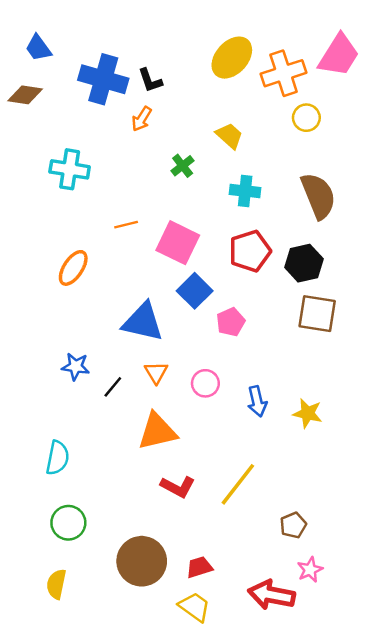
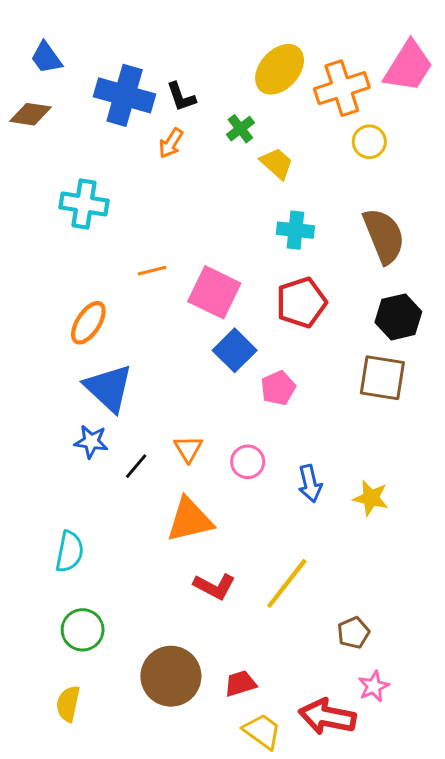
green cross: (183, 166) -> (240, 129), moved
black hexagon: (304, 263) -> (398, 317), moved
blue triangle: (143, 322) -> (109, 388), moved, turned 30
yellow trapezoid: (195, 607) -> (262, 731), moved

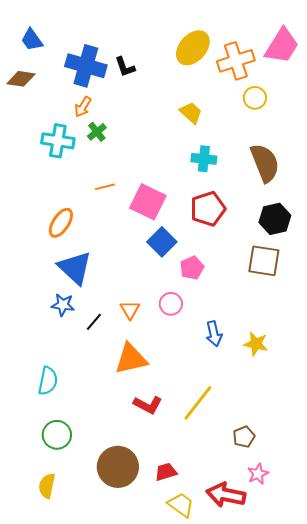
green cross: (240, 129) -> (97, 132), moved
orange arrow: (171, 143) -> (83, 107), moved
pink circle: (248, 462) -> (171, 304), moved

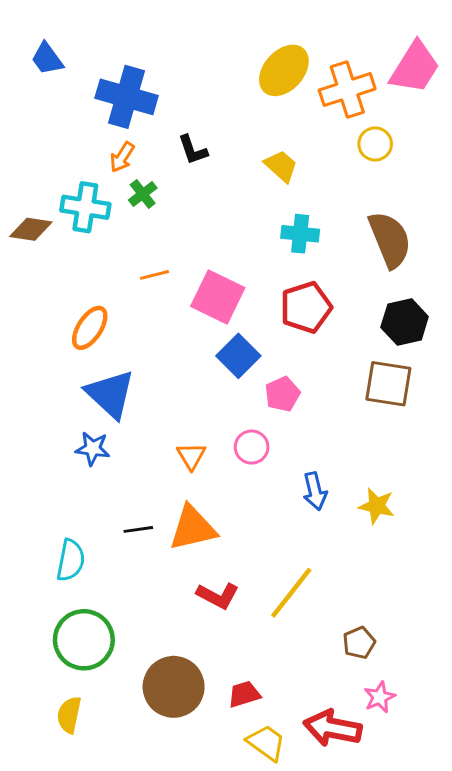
black L-shape: (125, 67) -> (193, 150), moved
brown diamond: (21, 79) -> (31, 229), moved
black line: (94, 322) -> (138, 529), moved, turned 42
green circle: (57, 435) -> (84, 640), size x1.4

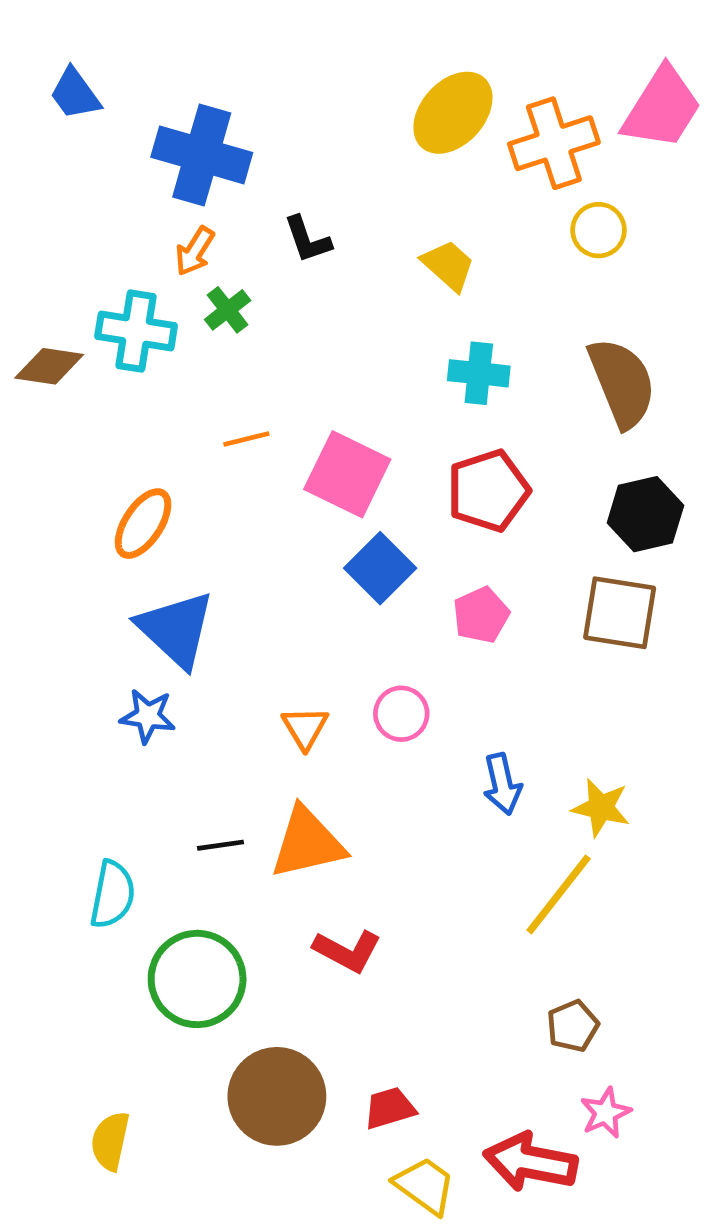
pink pentagon: (282, 394) -> (481, 615), moved
yellow line: (291, 593) -> (559, 894), moved
green circle: (84, 640) -> (197, 979), moved

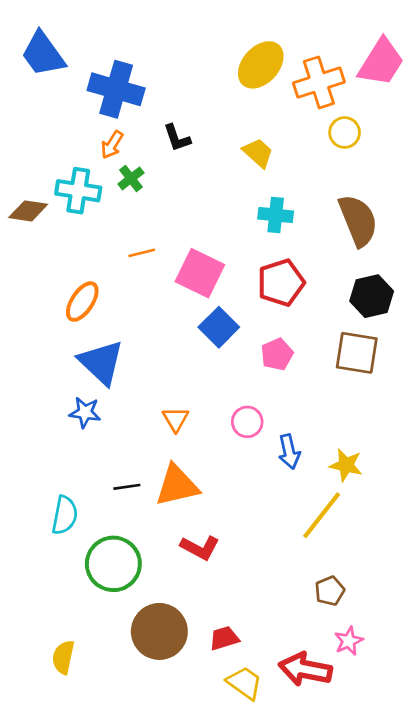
blue trapezoid: (75, 94) -> (43, 54), size x1.5
pink circle: (401, 714) -> (247, 422), moved

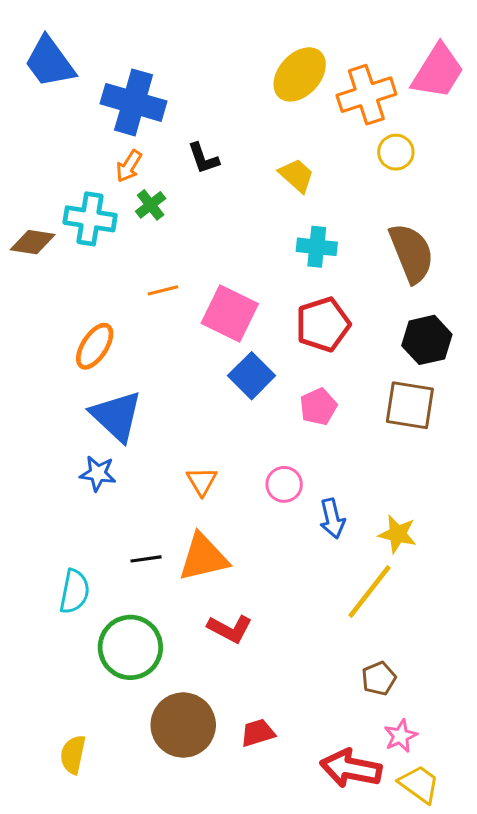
yellow trapezoid: (245, 683) -> (419, 784), moved

